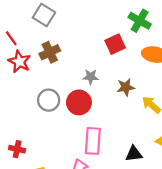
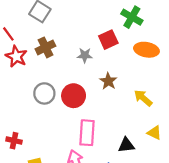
gray star: (91, 77) -> (85, 55), moved
brown star: (126, 87) -> (108, 81), moved, turned -30

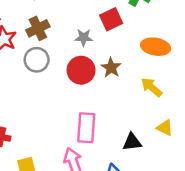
orange ellipse: (146, 50) -> (156, 47), moved
gray circle: (44, 93) -> (37, 60), moved
red circle: (74, 96) -> (81, 70), moved

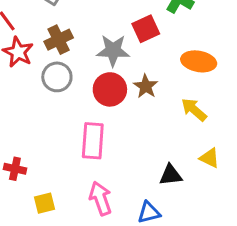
gray star: (84, 38) -> (113, 51), size x1.5
pink rectangle: (86, 128) -> (93, 141), moved

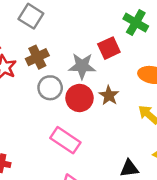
gray circle: (57, 77) -> (50, 88), moved
pink rectangle: (93, 141) -> (65, 140), turned -60

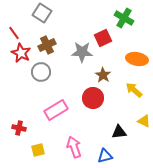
gray circle: (50, 88) -> (41, 72), moved
red circle: (79, 98) -> (93, 98), moved
pink rectangle: (65, 140) -> (56, 110), moved, turned -65

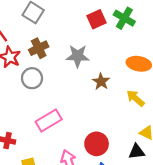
red square: (103, 38) -> (97, 19), moved
red circle: (93, 98) -> (97, 144), moved
black triangle: (119, 132) -> (137, 152), moved

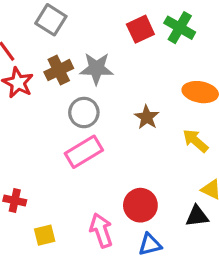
gray star: (78, 56) -> (96, 69), moved
gray circle: (32, 78) -> (84, 113), moved
pink rectangle: (49, 120) -> (84, 152), moved

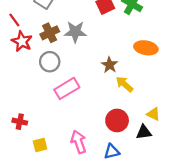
gray circle: (84, 113) -> (50, 62), moved
yellow arrow: (195, 141) -> (125, 84), moved
red circle: (140, 205) -> (117, 120), moved

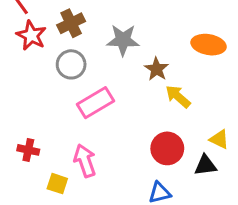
gray star: (75, 32) -> (123, 40), moved
pink arrow: (79, 142) -> (85, 161), moved
yellow square: (40, 145) -> (57, 184), turned 32

